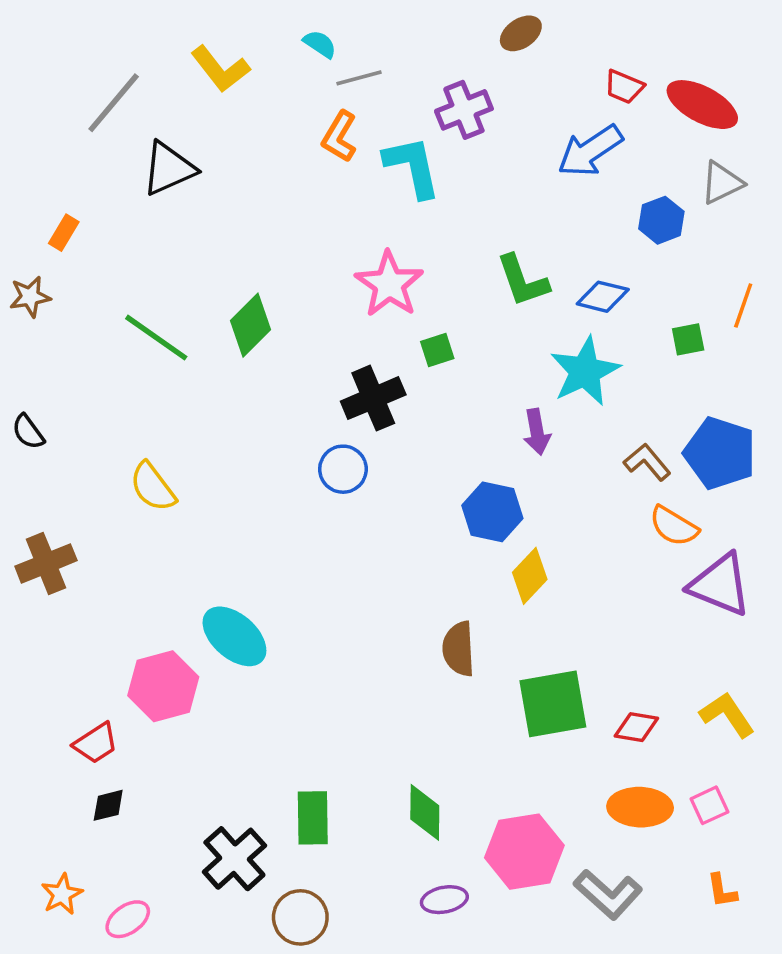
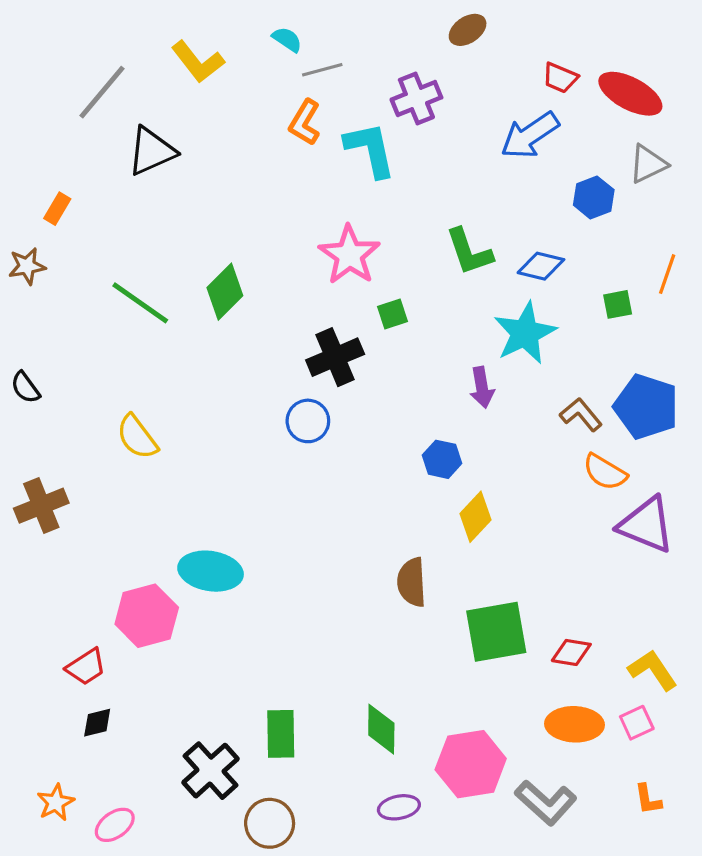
blue hexagon: (492, 512) -> (442, 459), size x0.7
cyan ellipse: (234, 636) -> (211, 571), turned -32
yellow L-shape: (727, 715) -> (653, 670), moved

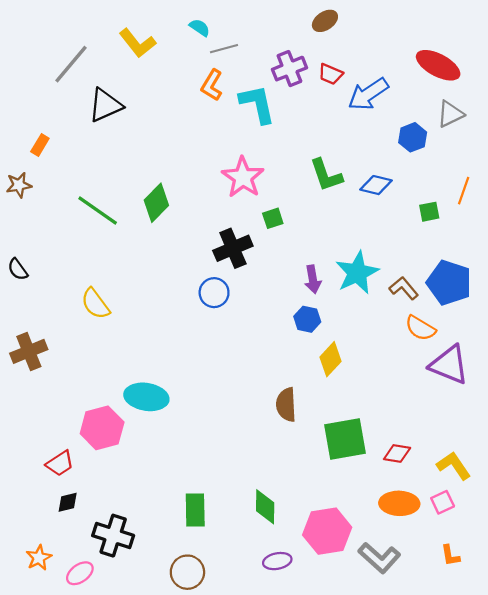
red trapezoid: (560, 78) -> (331, 74), moved
cyan star: (525, 333) -> (357, 273), moved
purple arrow: (482, 387) -> (313, 279), moved
black cross: (211, 771) -> (113, 536), moved, turned -30

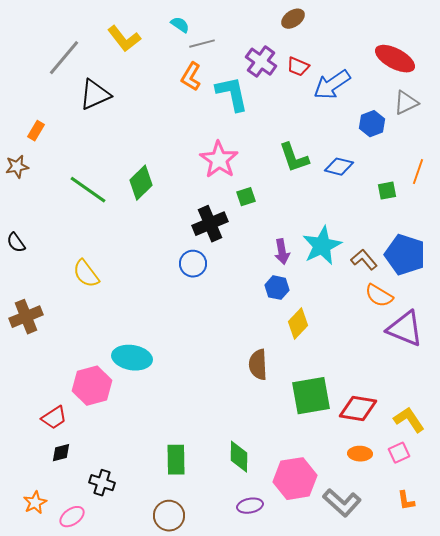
purple cross: (289, 69) -> (261, 62), turned -32
red diamond: (397, 453) -> (358, 409), size x1.5
orange ellipse: (399, 503) -> (360, 454), size x0.7
black cross: (113, 536) -> (102, 483), size x0.7

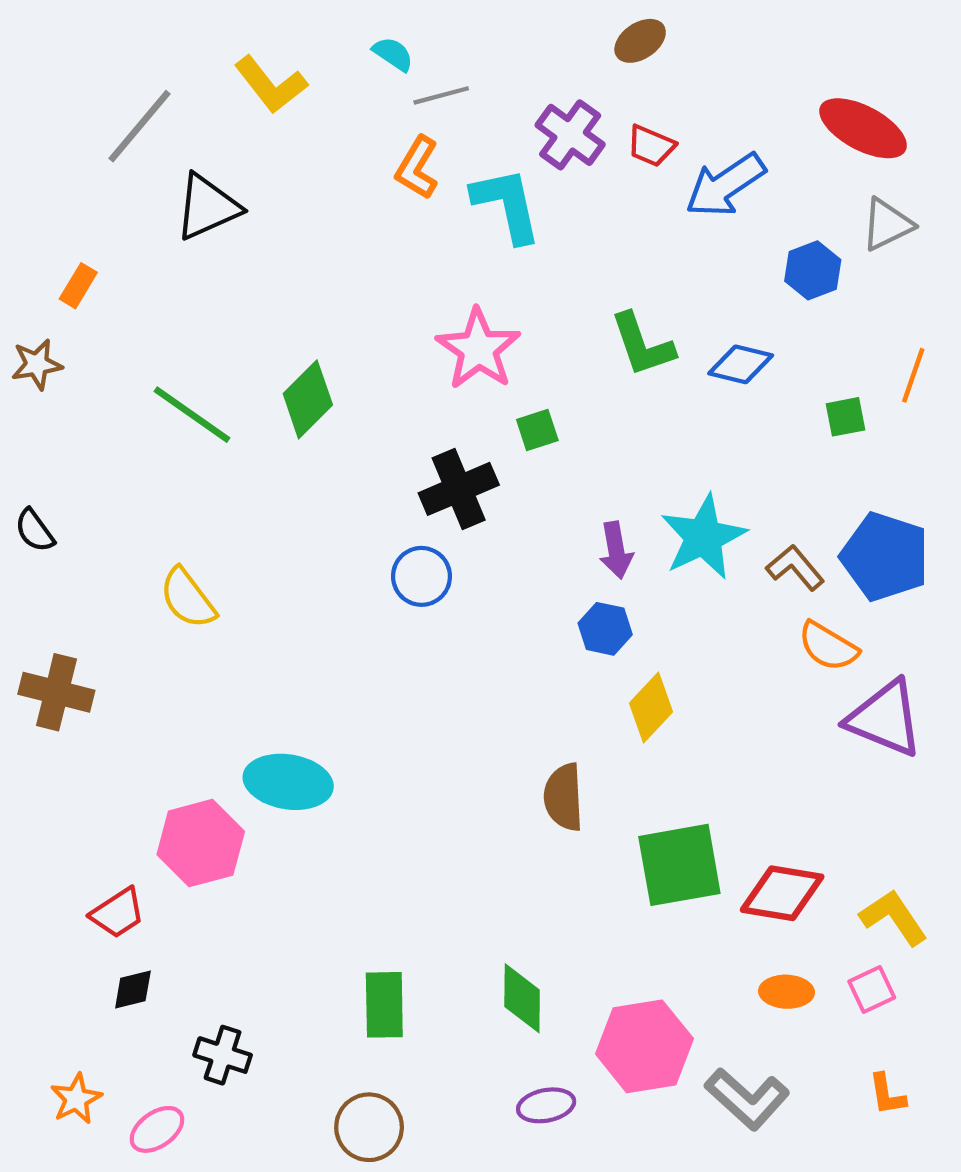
brown cross: (26, 317) -> (56, 692), turned 36

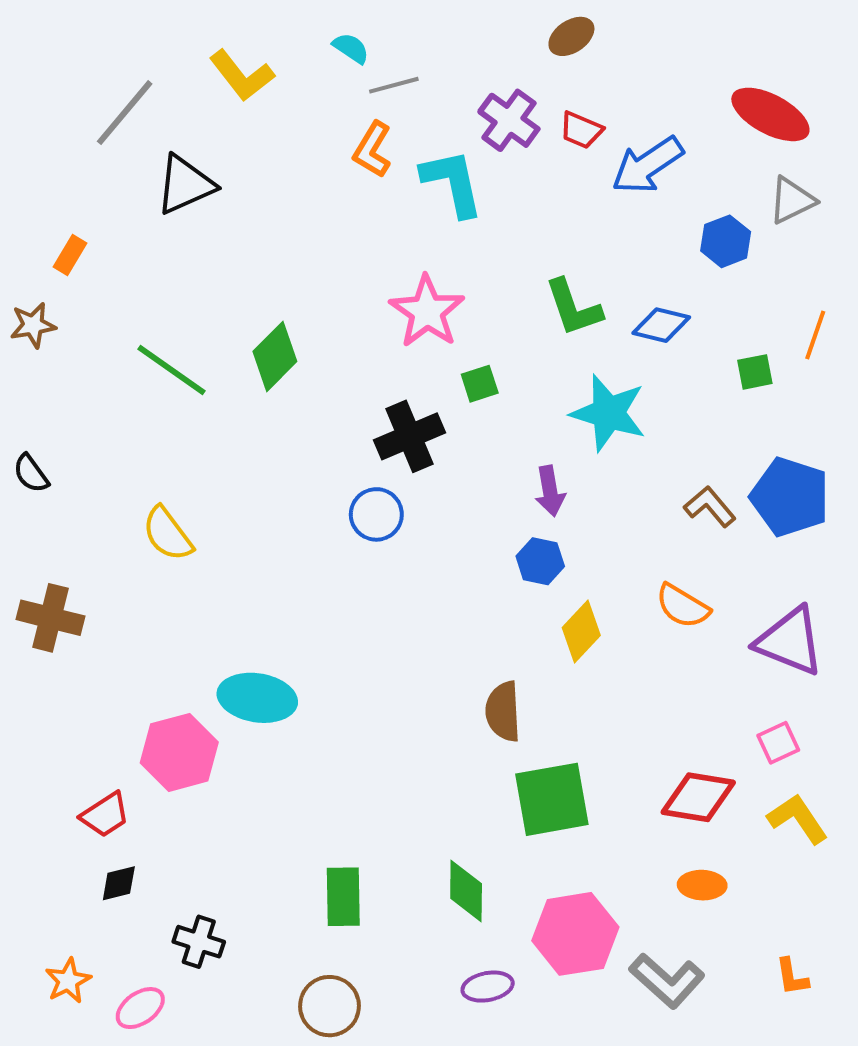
cyan star: (703, 537) -> (608, 413), moved, turned -30
orange semicircle: (828, 646) -> (683, 606), moved
green square: (679, 865) -> (552, 799), moved
pink square: (872, 990) -> (778, 743), moved

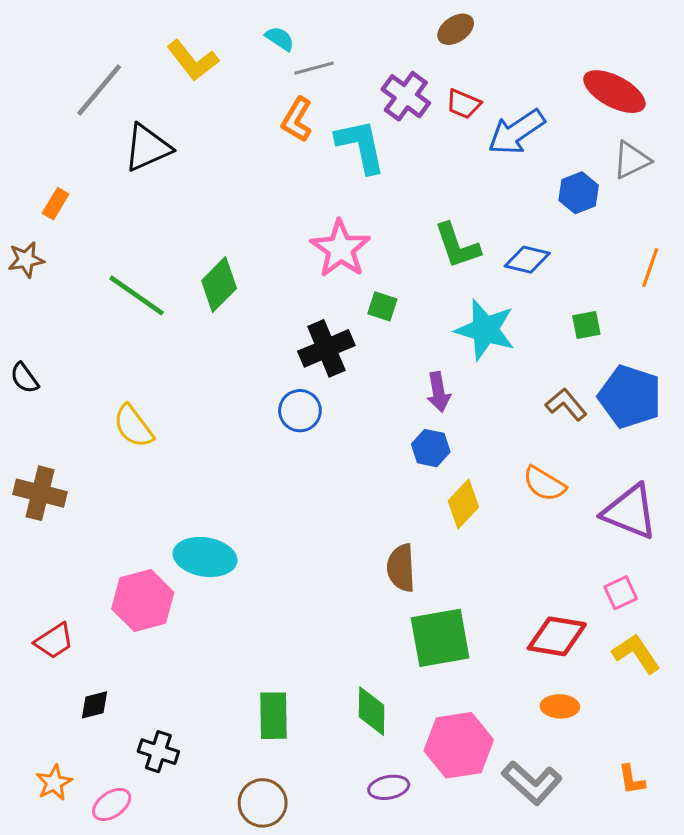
green square: (755, 372) -> (586, 325), moved
green square: (480, 384) -> (382, 306), turned 36
red trapezoid: (105, 815) -> (54, 641), moved

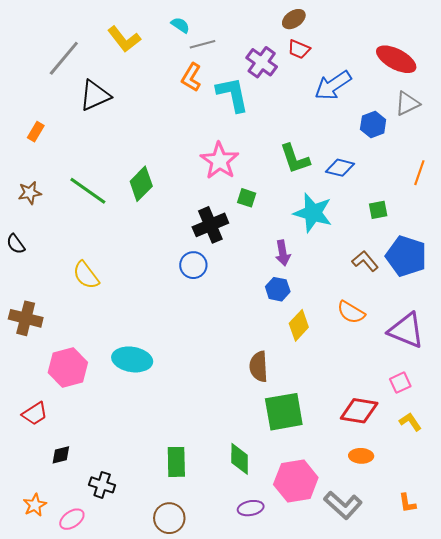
red trapezoid: (463, 104) -> (299, 49), moved
brown star: (26, 260) -> (30, 193), moved
pink hexagon: (143, 601) -> (68, 368), moved
yellow L-shape: (636, 653) -> (410, 422), size x0.7

